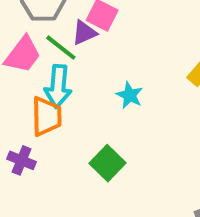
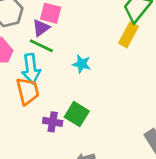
green line: (61, 48) -> (41, 46), moved
purple cross: (22, 160) -> (53, 122), moved

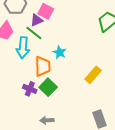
yellow rectangle: (128, 35) -> (93, 75), moved
orange trapezoid: (28, 91) -> (43, 66), moved

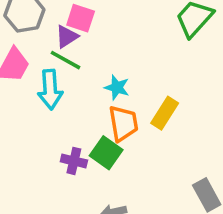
orange trapezoid: (43, 66) -> (123, 123), moved
yellow rectangle: (93, 75) -> (165, 113), moved

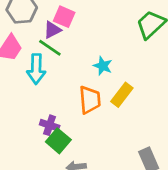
cyan star: (117, 87) -> (103, 66), moved
green square: (106, 153) -> (58, 141), moved

